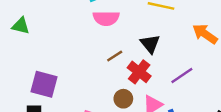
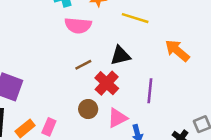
black triangle: (150, 44) -> (120, 56), turned 50
purple line: (182, 75) -> (150, 91), turned -55

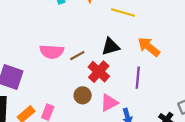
pink semicircle: (78, 25) -> (52, 52), moved
orange arrow: (177, 51) -> (149, 47), moved

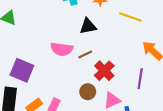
black triangle: (111, 47) -> (88, 26), moved

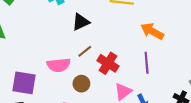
pink semicircle: (62, 49) -> (59, 65), moved
brown circle: (88, 92) -> (81, 84), moved

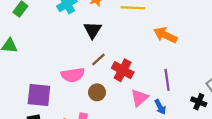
black triangle: (81, 22) -> (93, 30), turned -30
purple line: (147, 63) -> (167, 80), moved

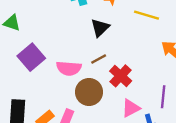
brown circle: (97, 92) -> (89, 92), size x1.5
purple square: (39, 95) -> (31, 57), moved, turned 30

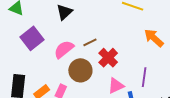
black triangle: (100, 28) -> (64, 12), moved
pink semicircle: (69, 68) -> (64, 49), turned 135

